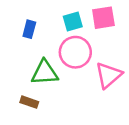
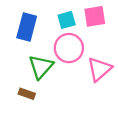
blue rectangle: (29, 29) -> (27, 27), size x1.6
green triangle: (45, 73) -> (41, 67), turned -44

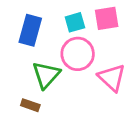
pink triangle: (99, 69) -> (112, 78), turned -36

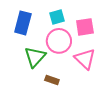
pink square: (107, 18) -> (85, 27), moved
brown rectangle: (30, 105) -> (52, 80), moved

